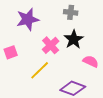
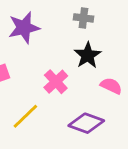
pink cross: (51, 45) -> (56, 82), moved
yellow line: (40, 70) -> (25, 116), moved

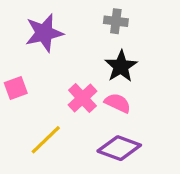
pink semicircle: (111, 86) -> (118, 103), moved

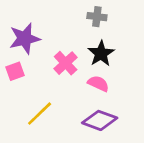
purple star: (44, 33) -> (25, 38), moved
pink cross: (83, 98) -> (66, 63), moved

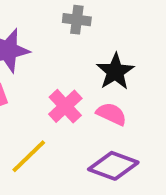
gray cross: (97, 17) -> (77, 20), moved
pink cross: (66, 63) -> (65, 106), moved

